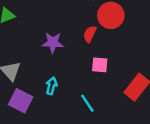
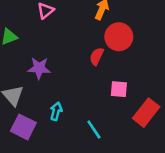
purple star: (53, 43) -> (39, 68), moved
pink square: (100, 65) -> (119, 89), moved

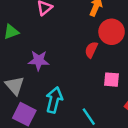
cyan arrow: (56, 111) -> (54, 100), size x1.5

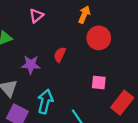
red semicircle: (91, 50) -> (60, 55), moved

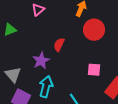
purple star: (31, 65) -> (41, 61), moved, turned -30

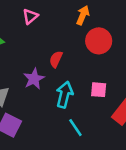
cyan arrow: (46, 87) -> (64, 95), moved

